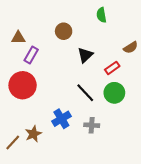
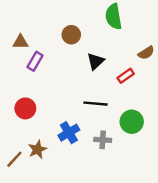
green semicircle: (101, 15) -> (114, 17), size x1.5
red circle: (23, 85) -> (25, 108), moved, size x0.7
black line: (85, 93) -> (95, 104), turned -42
green circle: (114, 93) -> (132, 122), moved

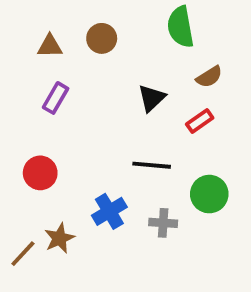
brown circle: (71, 35) -> (102, 38), moved
brown triangle: (21, 42) -> (50, 46), moved
brown semicircle: (146, 53) -> (209, 77), moved

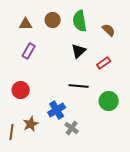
green semicircle: (180, 27) -> (80, 21), moved
brown semicircle: (209, 77) -> (109, 30), moved, turned -104
gray cross: (163, 223) -> (72, 128), moved, turned 32
brown line: (23, 254) -> (12, 132), turned -35

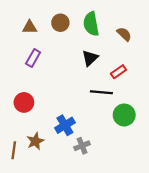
black line: (79, 86) -> (101, 92), moved
gray cross: (72, 128) -> (82, 146), turned 32

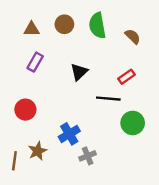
black triangle: (90, 58) -> (79, 72), moved

